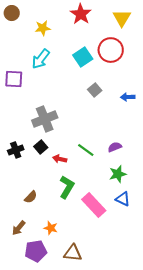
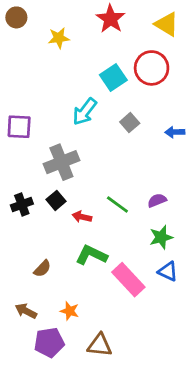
yellow triangle: (122, 18) -> (167, 24), turned -30
cyan arrow: (41, 59) -> (85, 112), moved
purple square: (14, 79) -> (19, 127), moved
green L-shape: (67, 187) -> (91, 255), turned -95
brown arrow: (19, 228) -> (26, 311), turned 77

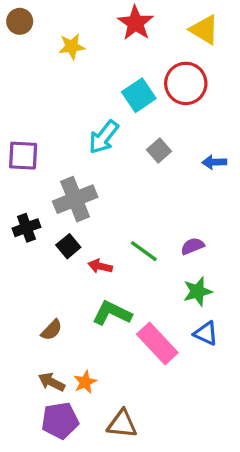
black cross: (22, 204) -> (26, 228), moved
brown arrow: (26, 311) -> (52, 382), moved
orange star: (70, 311) -> (85, 382), turned 30

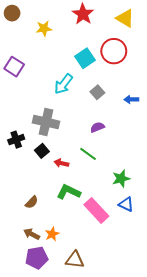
purple square: (23, 156) -> (14, 67), moved, turned 30
gray cross: (75, 199) -> (46, 122), turned 35
purple semicircle: (193, 246) -> (97, 127), moved

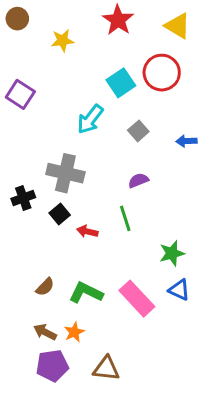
green line: (88, 154) -> (125, 218), turned 36
green L-shape: (69, 192) -> (86, 293), moved

